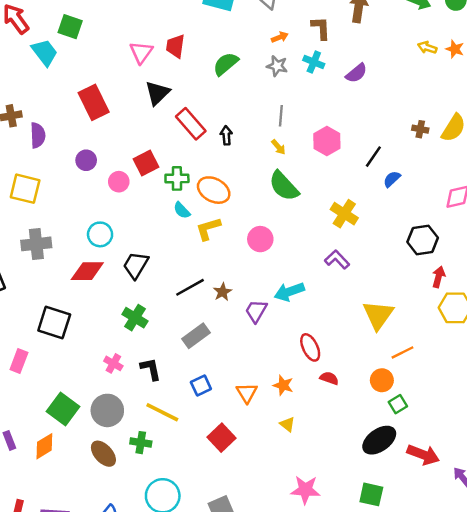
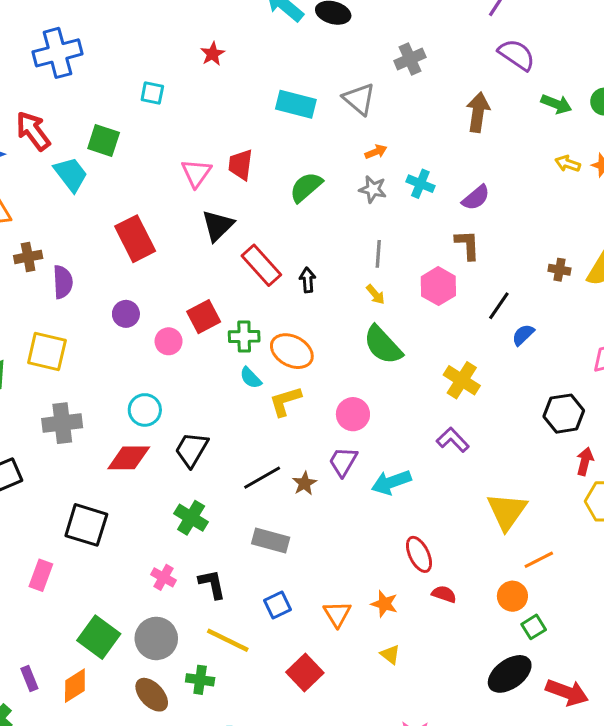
brown L-shape: (321, 28) -> (467, 245), moved
purple trapezoid: (256, 311) -> (343, 462), moved
gray rectangle: (196, 336) -> (271, 540), turned 52

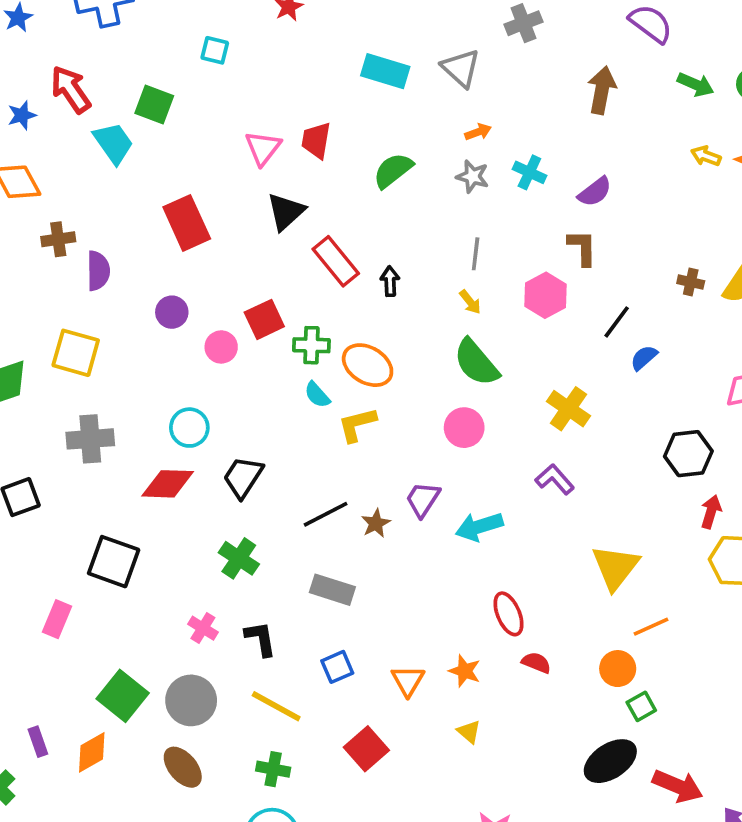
pink circle: (353, 414) -> (464, 428), moved
green cross: (200, 680) -> (273, 769), moved

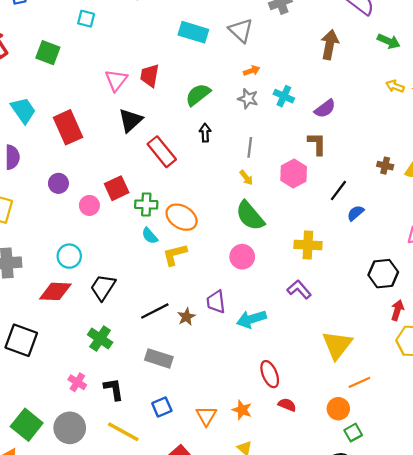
cyan trapezoid: (113, 143) -> (23, 110), moved
black arrow: (390, 281) -> (205, 133), moved
yellow cross: (568, 409) -> (308, 245), turned -32
purple trapezoid: (423, 499) -> (216, 302), turned -40

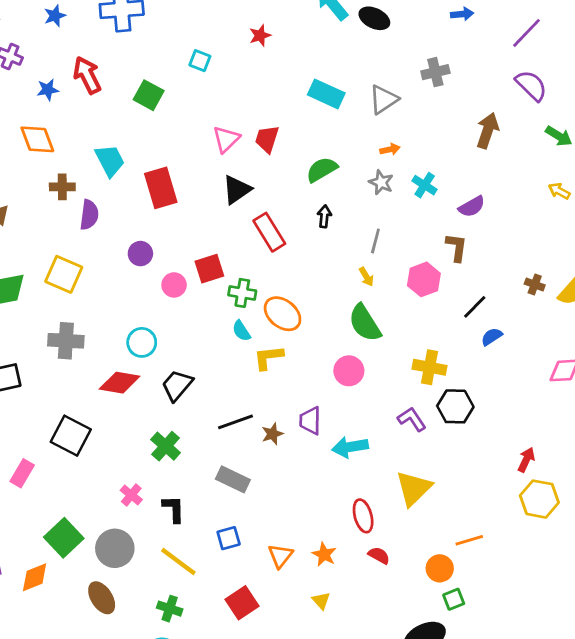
gray triangle: (241, 30) -> (383, 99), turned 36
black hexagon: (383, 274) -> (455, 406), moved
yellow triangle: (337, 345) -> (414, 488), moved

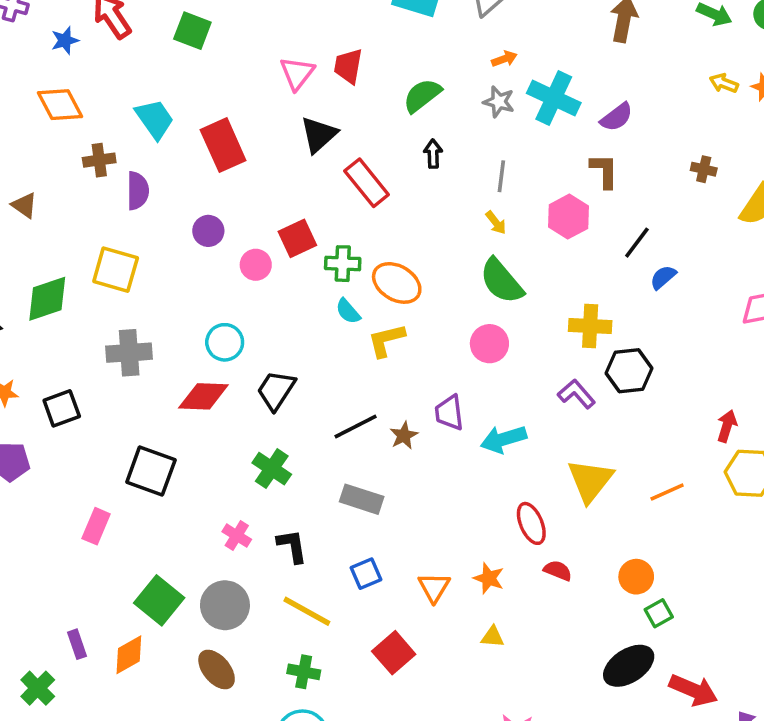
cyan cross: (425, 185) -> (554, 98), size x1.6
brown cross: (535, 284) -> (704, 169), moved
orange line: (469, 540) -> (667, 492), moved
yellow triangle: (321, 601) -> (493, 637), turned -36

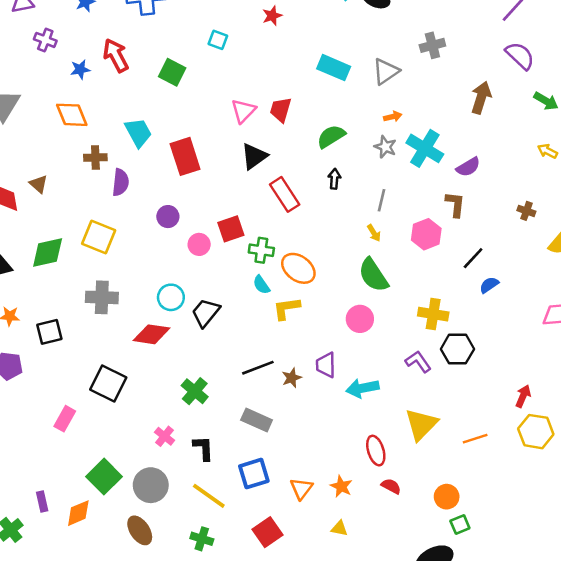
black trapezoid: (276, 390) -> (206, 313), moved
blue square: (366, 574) -> (254, 474), size x1.4

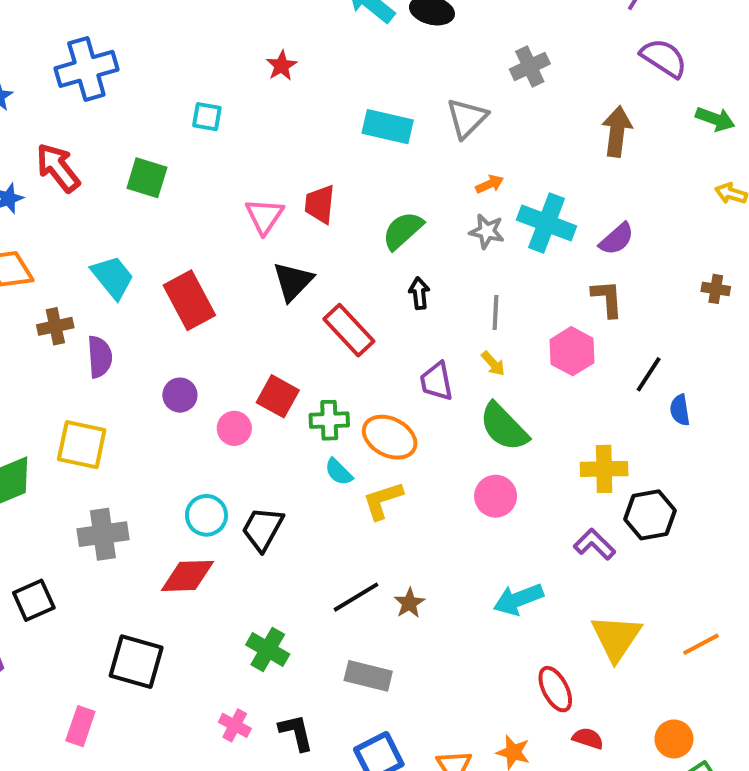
red square: (231, 229) -> (278, 396), turned -32
blue semicircle: (489, 285) -> (680, 410), turned -54
purple trapezoid: (326, 365) -> (436, 381), moved

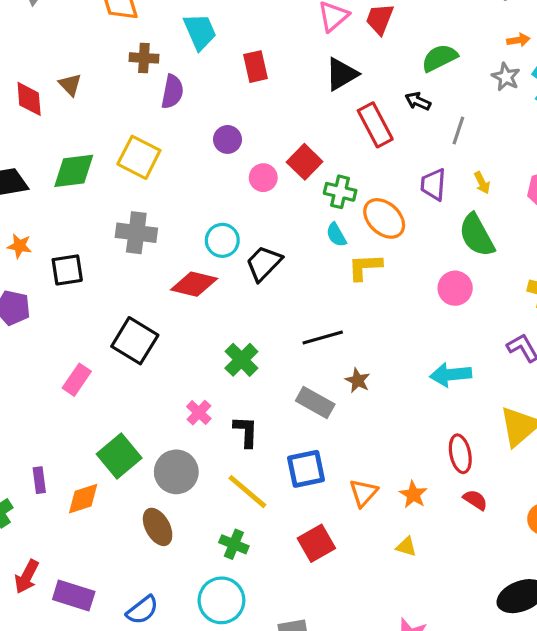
black arrow: (419, 293) -> (418, 101), moved, turned -75
red rectangle: (189, 300) -> (256, 67), size x0.7
gray line: (495, 312) -> (458, 130), moved
brown star: (409, 603) -> (358, 380), moved, turned -30

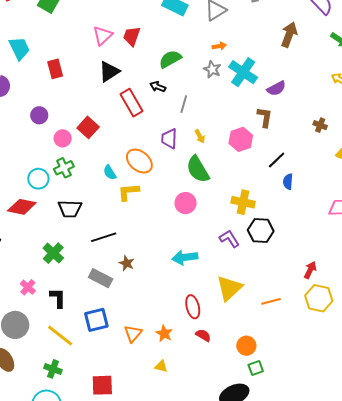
green cross: (340, 192) -> (64, 168), moved, turned -36
black trapezoid: (264, 263) -> (70, 209), moved, turned -130
red square: (316, 543) -> (102, 385), moved, turned 30

